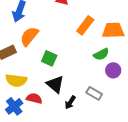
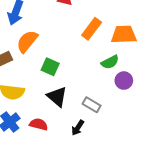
gray rectangle: (94, 93) -> (92, 105), moved
red semicircle: (34, 98) -> (39, 124), moved
black arrow: (70, 102) -> (78, 128), moved

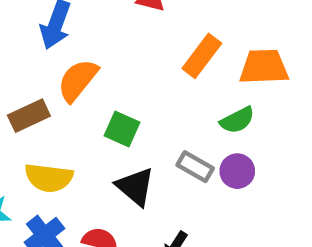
purple circle: (124, 81) -> (237, 171), moved
gray rectangle: (92, 105) -> (195, 167), moved

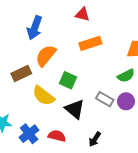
orange rectangle: (202, 56) -> (90, 43), moved, turned 35
yellow semicircle: (49, 178) -> (44, 96), moved, turned 30

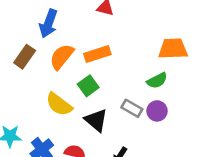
orange rectangle: (90, 43) -> (97, 54), moved
brown rectangle: (21, 73) -> (25, 57), moved, turned -30
green square: (68, 80) -> (88, 86), turned 30

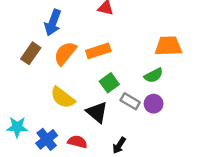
green square: (88, 86) -> (109, 83), moved

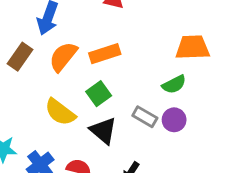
green square: (109, 83) -> (99, 94), moved

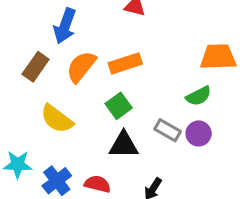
yellow semicircle: (60, 112) -> (57, 119), moved
black triangle: (103, 131) -> (124, 145), turned -40

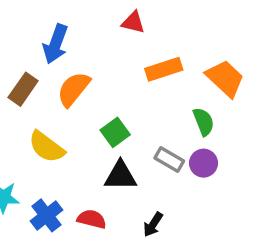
orange trapezoid: (218, 57) -> (225, 78), turned 45
orange rectangle: (125, 63) -> (164, 69), moved
green semicircle: (199, 96) -> (204, 122), turned -85

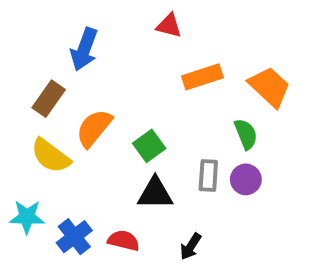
orange semicircle: (74, 89) -> (94, 128), moved
yellow semicircle: (47, 147) -> (51, 156), moved
gray rectangle: (169, 160) -> (208, 175), turned 64

